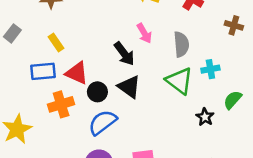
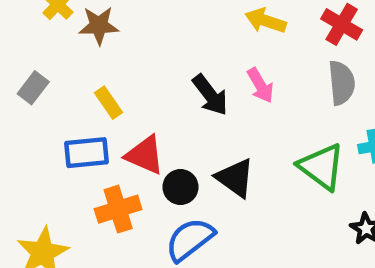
gray semicircle: (181, 44) -> (342, 83), moved
black arrow: (124, 54) -> (210, 95), moved

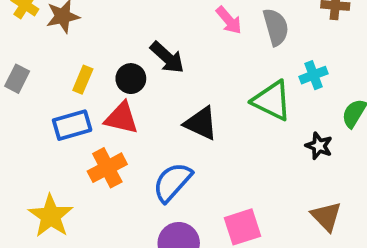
pink arrow: (260, 85) -> (229, 20), moved
yellow rectangle: (108, 103) -> (83, 80), turned 68
black circle: (180, 187) -> (131, 79), moved

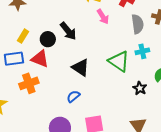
gray semicircle: (276, 27) -> (138, 24), moved
blue semicircle: (172, 182) -> (73, 96), moved, size x0.6

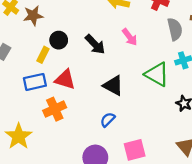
pink arrow: (103, 17) -> (130, 37), moved
black circle: (48, 39) -> (59, 40), moved

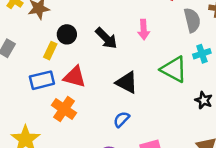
pink arrow: (130, 37) -> (144, 30), turned 36
orange cross: (55, 109) -> (64, 109), turned -30

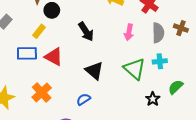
pink arrow: (144, 30) -> (129, 32), moved
black circle: (67, 34) -> (52, 10), moved
orange cross: (64, 109) -> (42, 93), moved

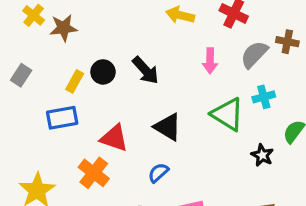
black circle: (52, 10) -> (103, 72), moved
gray semicircle: (158, 33) -> (254, 54), turned -126
red triangle: (54, 57) -> (114, 138), moved

